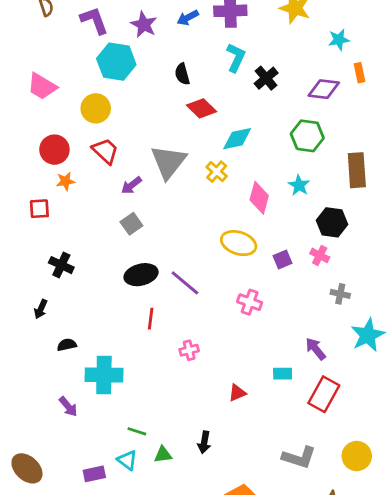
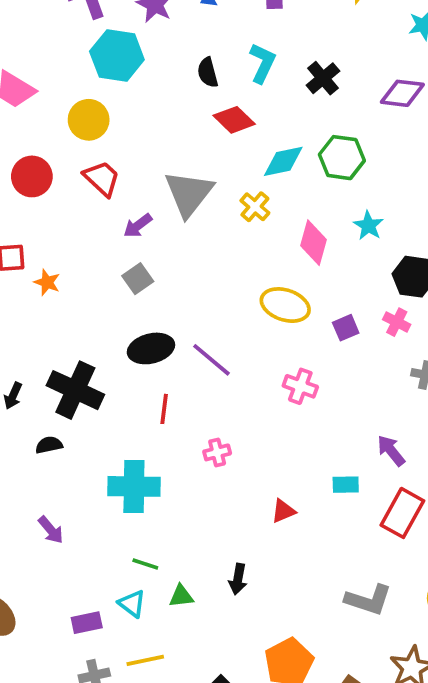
cyan L-shape: (236, 58) -> (263, 63), moved
green hexagon: (307, 136) -> (342, 158), moved
orange star: (65, 181) -> (47, 282), moved, turned 30
black cross: (61, 265) -> (75, 390), moved, size x1.6
cyan cross: (104, 375) -> (134, 486), moved

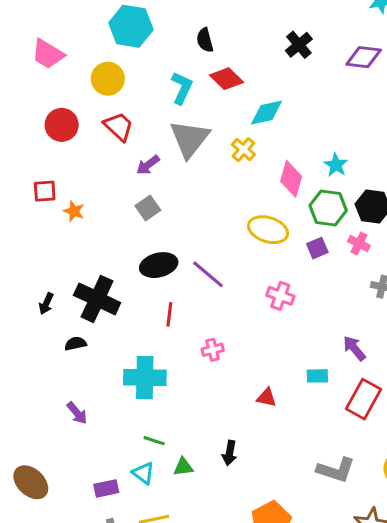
cyan L-shape: (263, 63) -> (182, 88), moved
green hexagon: (342, 158) -> (328, 208), moved
red triangle: (283, 511) -> (267, 398), turned 35

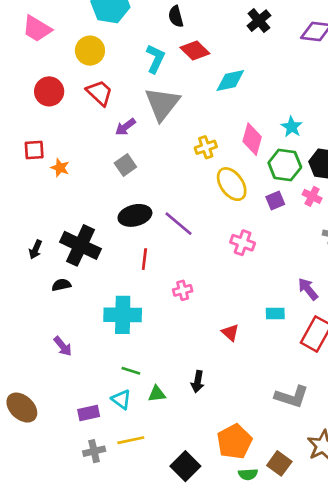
yellow cross: (243, 150) -> (206, 147), moved, turned 30
yellow ellipse: (268, 230) -> (232, 184), turned 36
red triangle: (267, 398) -> (230, 333), turned 30

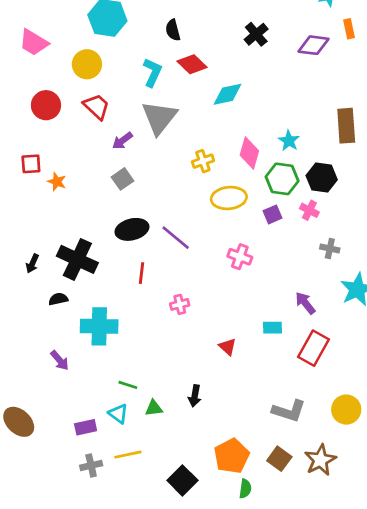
yellow ellipse: (232, 184) -> (229, 198), turned -60
cyan cross: (123, 315) -> (99, 326), moved
brown square: (279, 463) -> (279, 459), moved
green semicircle: (248, 474) -> (245, 489), turned -78

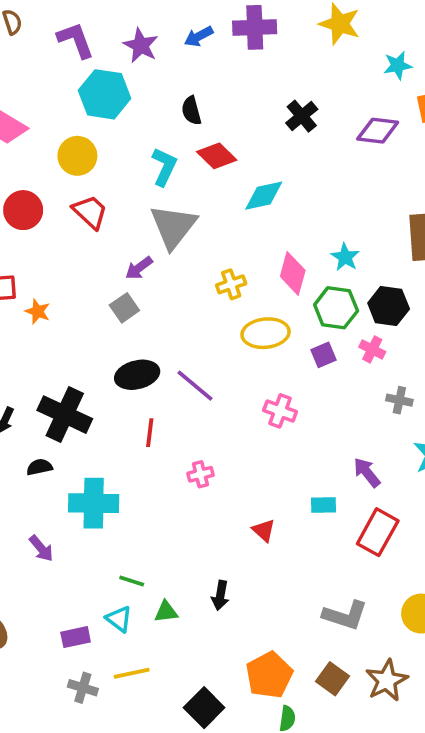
purple arrow: (122, 141) -> (139, 268), moved
gray cross: (91, 465) -> (83, 688), turned 30

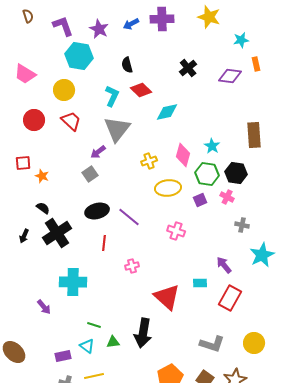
black cross: (65, 415) -> (57, 233), turned 32
black semicircle: (39, 467) -> (43, 208), moved, turned 48
red triangle: (264, 530) -> (167, 297), size x2.0
black arrow: (220, 595) -> (143, 333), size x1.8

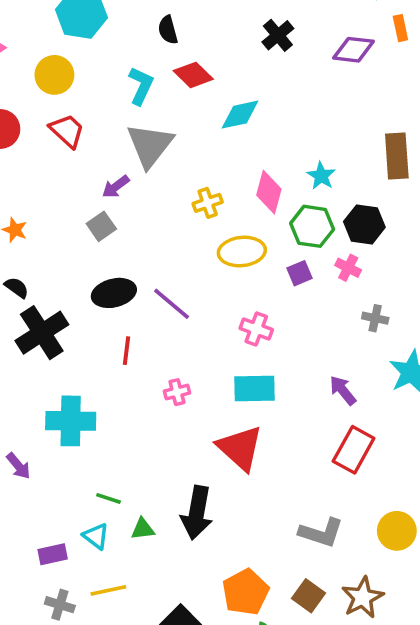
cyan rectangle: (200, 283) -> (254, 388), moved, size x1.6

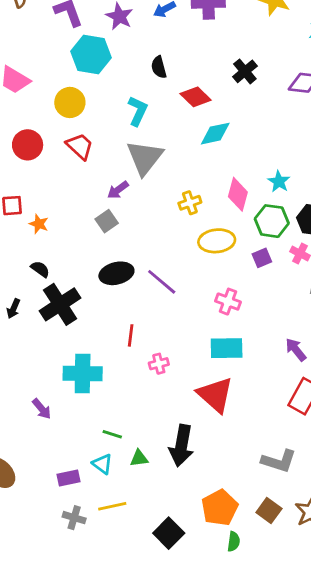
red diamond: (193, 75) -> (196, 97), moved
red line: (127, 351) -> (131, 335), moved
pink cross: (177, 392) -> (159, 364), moved

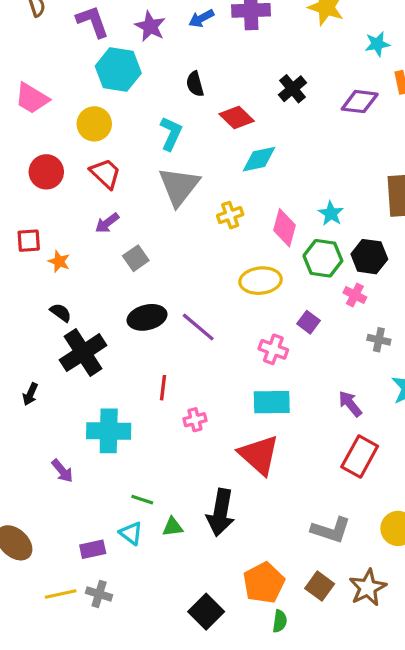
purple arrow: (118, 190) -> (107, 223), moved
yellow cross: (190, 203) -> (230, 215), moved
purple square: (262, 258) -> (309, 322), moved, turned -30
black arrow: (13, 309) -> (30, 394), moved
yellow line: (112, 506) -> (61, 594), moved

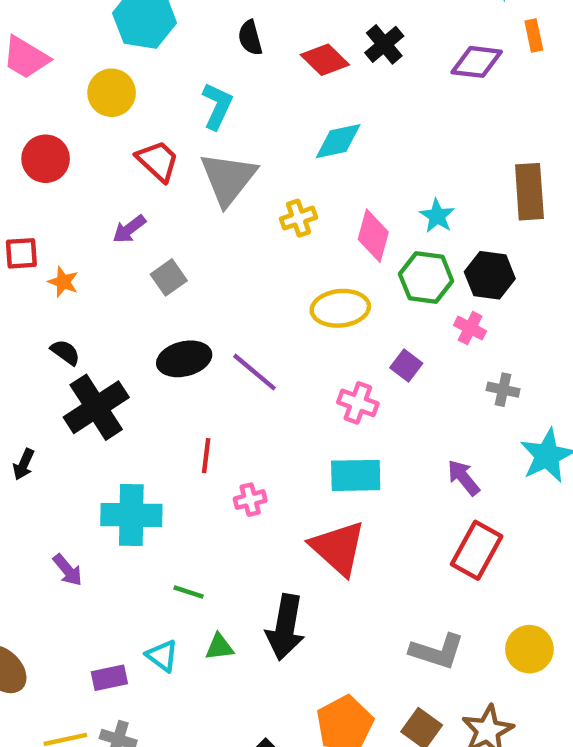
red diamond: (237, 117) -> (325, 60), moved
red trapezoid: (105, 173) -> (158, 161), moved
green line: (142, 500) -> (189, 592), moved

